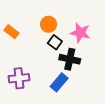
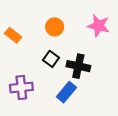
pink star: (80, 33) -> (99, 26), moved
black square: (55, 42) -> (51, 59), moved

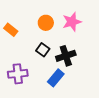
pink star: (99, 26) -> (72, 22), moved, turned -30
black cross: (78, 66) -> (66, 56), turned -30

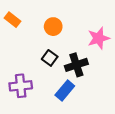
pink star: (72, 22) -> (99, 38), moved
orange rectangle: (11, 30) -> (13, 20), moved

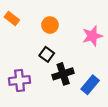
black cross: (76, 65) -> (63, 74), moved
blue rectangle: (65, 90) -> (90, 85), moved

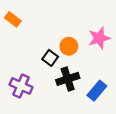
orange circle: (50, 25) -> (69, 46), moved
purple cross: (20, 80) -> (21, 86), turned 30

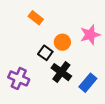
orange rectangle: (13, 19) -> (36, 18), moved
black cross: (68, 79) -> (61, 72), turned -36

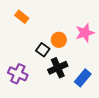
orange rectangle: (36, 18) -> (22, 17), moved
black cross: (61, 72) -> (58, 68), turned 30

